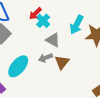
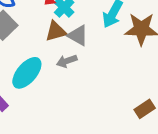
brown triangle: (62, 62) -> (56, 31), moved, turned 35

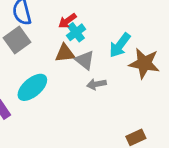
gray arrow: (67, 61) -> (96, 84), moved

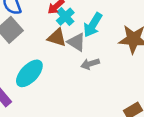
cyan arrow: (120, 45) -> (93, 25), moved
brown triangle: (65, 53) -> (57, 38), turned 30

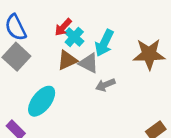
brown triangle: (57, 38) -> (67, 60), turned -36

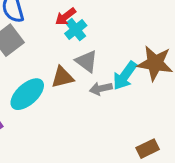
cyan arrow: (104, 43) -> (125, 76), moved
brown triangle: (67, 60) -> (62, 77), moved

